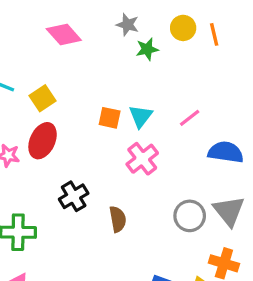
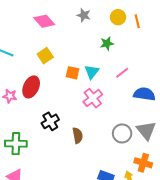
green star: (147, 49) -> (107, 43), moved
yellow square: (43, 98) -> (45, 56), moved

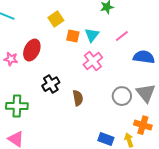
yellow square: (45, 56) -> (56, 19), moved

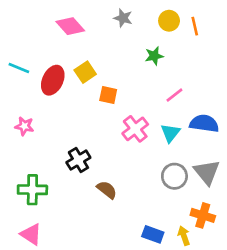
cyan triangle: (92, 35) -> (170, 133), moved
red ellipse: (32, 50) -> (53, 80), moved
brown semicircle: (78, 98) -> (107, 190), moved, turned -42

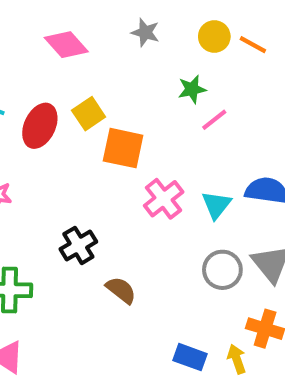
orange line: (195, 26) -> (253, 45), turned -48
orange square: (108, 95) -> (123, 148), size x1.5
pink line: (174, 95) -> (214, 120), moved

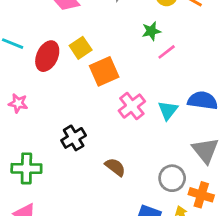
orange square: (123, 148) -> (104, 71), turned -36
gray circle: (222, 270) -> (172, 178), moved
brown semicircle: (121, 290) -> (115, 167), moved

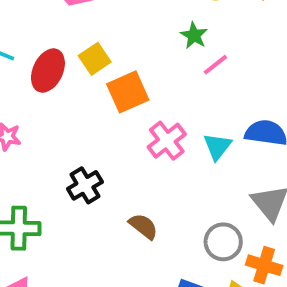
green star: (151, 31) -> (194, 35), turned -30

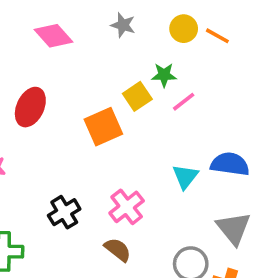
green star: (194, 35) -> (164, 75), turned -30
yellow square: (95, 59) -> (137, 96), moved
pink cross: (167, 141) -> (127, 207), moved

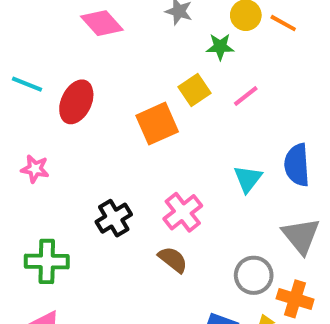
green star: (164, 75) -> (220, 47), moved
blue semicircle: (230, 164) -> (297, 165), turned -102

